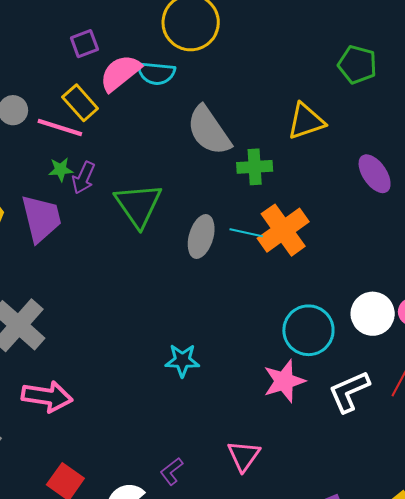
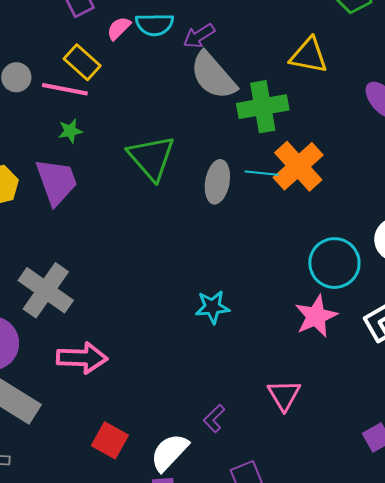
pink semicircle: (120, 73) -> (119, 28), size x0.6
yellow triangle: (306, 121) -> (309, 56), turned 36
green cross: (255, 167) -> (263, 107), size x1.4
purple arrow: (84, 178) -> (199, 36), moved, turned 40

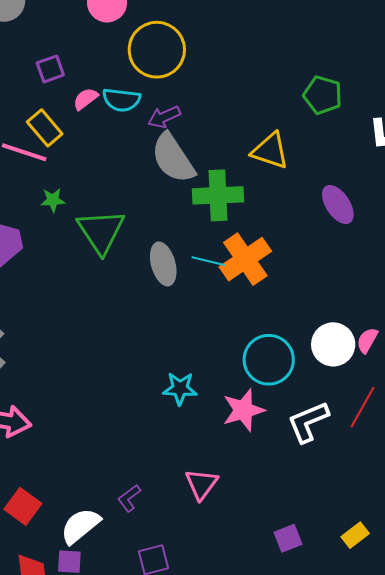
green star: (70, 131) -> (53, 200), moved
gray ellipse: (217, 182) -> (163, 264), turned -33
cyan star: (212, 307) -> (180, 388), moved

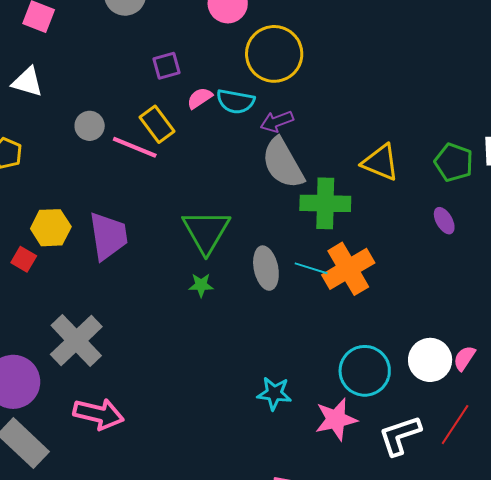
green pentagon: (323, 95) -> (454, 162), moved
green star: (53, 200) -> (201, 285), moved
purple ellipse: (338, 205) -> (444, 221), size x0.7

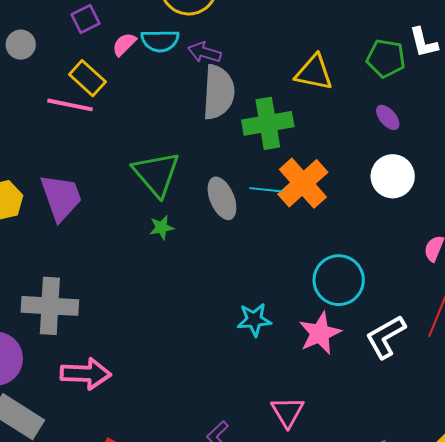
purple arrow: (277, 121) -> (204, 52), turned 48
gray circle: (90, 126) -> (21, 45), moved
gray semicircle: (283, 163) -> (218, 92), turned -136
gray cross: (76, 341) -> (50, 306), turned -32
white circle: (430, 360) -> (393, 176), moved

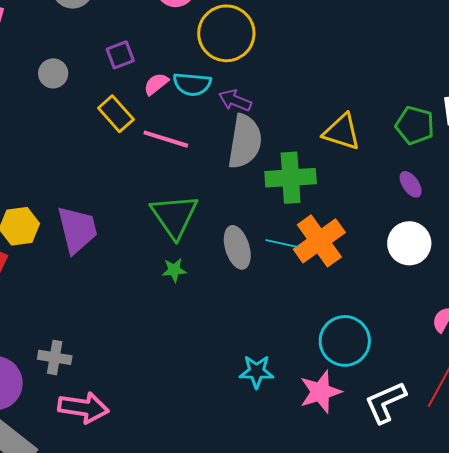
pink line: (70, 105) -> (166, 139), moved
gray cross: (50, 306) -> (55, 357), moved, size x0.6

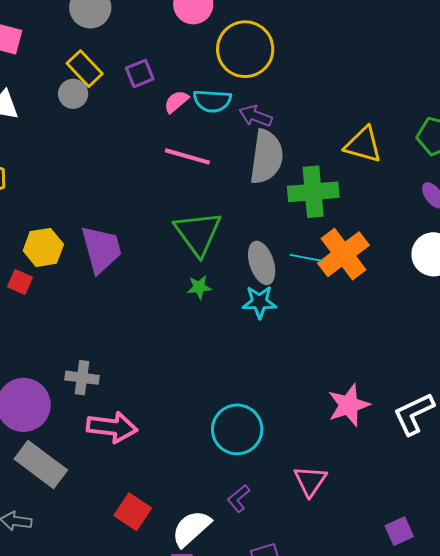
yellow rectangle: (116, 114) -> (85, 69), moved
cyan circle: (345, 341) -> (237, 429), moved
cyan star: (257, 372) -> (259, 302), moved

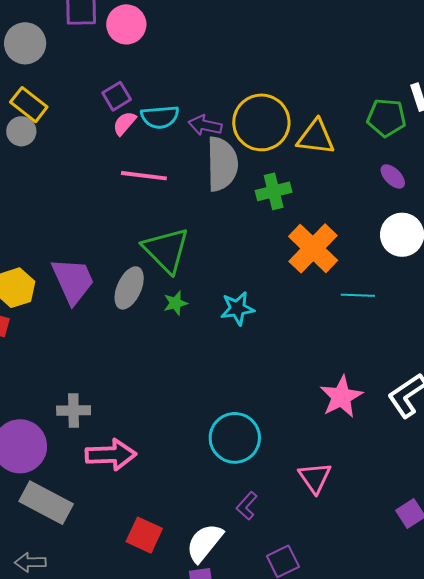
yellow circle: (245, 49) -> (261, 122), moved
purple square: (140, 73) -> (117, 96), moved
green cross: (313, 192) -> (274, 191), size x0.7
cyan line: (307, 258) -> (358, 295), moved
gray ellipse: (262, 263) -> (129, 288), moved, turned 51

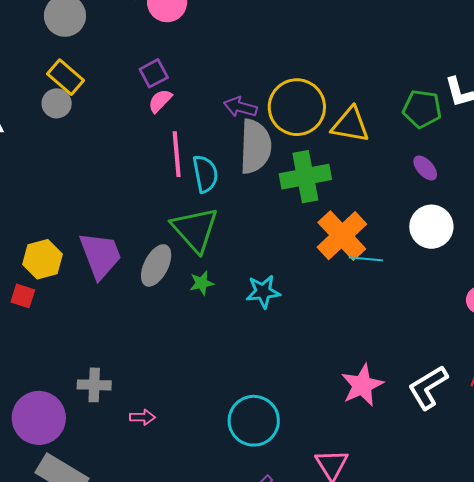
cyan semicircle: (160, 117) -> (205, 174), moved, turned -99
pink line: (144, 176) -> (177, 154), turned 75
green cross: (274, 191) -> (305, 177), size x1.4
cyan line: (358, 295) -> (366, 259), moved
pink arrow: (111, 455) -> (142, 417), moved, size x0.5

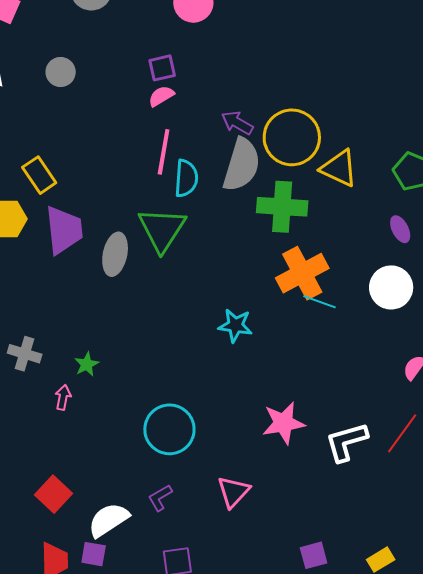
yellow rectangle: (65, 77) -> (39, 175), moved
gray ellipse: (156, 265) -> (115, 254), turned -30
green star: (202, 283) -> (87, 364), moved, turned -30
cyan star: (263, 292) -> (235, 325), moved
pink arrow: (142, 417) -> (63, 397), turned -95

